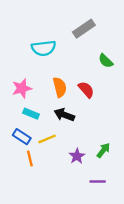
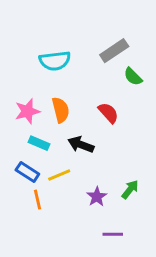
gray rectangle: (84, 29) -> (114, 51), moved
orange semicircle: (60, 87) -> (61, 110), moved
purple line: (98, 181) -> (113, 234), moved

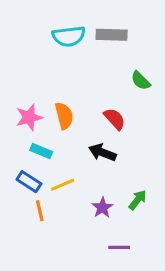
gray rectangle: (114, 51) -> (112, 35), moved, turned 36
cyan semicircle: (55, 61) -> (69, 36), moved
black arrow: (81, 145) -> (102, 153), moved

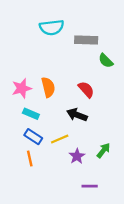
gray rectangle: (112, 35) -> (86, 40), moved
blue rectangle: (29, 182) -> (33, 137), moved
yellow line: (63, 185) -> (60, 139), moved

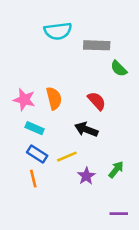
pink star: (22, 88) -> (24, 100), turned 30
purple line: (90, 186) -> (119, 214), moved

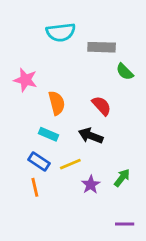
pink star: (24, 100) -> (25, 80), moved
cyan rectangle: (35, 128) -> (49, 134), moved

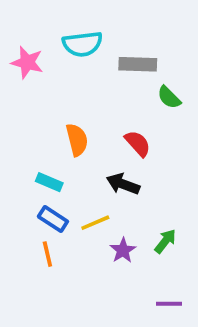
pink star: (25, 80) -> (27, 62), moved
cyan rectangle: (49, 134) -> (49, 182), moved

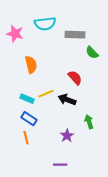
orange semicircle: (77, 140) -> (31, 65), moved
yellow line: (95, 223) -> (46, 94), moved
green arrow: (165, 241) -> (89, 122), moved, turned -56
purple line: (169, 304) -> (60, 165), moved

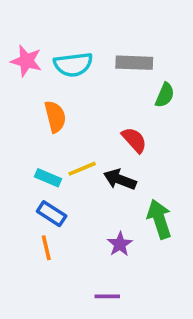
cyan semicircle: (45, 24) -> (73, 64), moved
green semicircle: (92, 53) -> (165, 95), turned -112
green arrow: (89, 122) -> (159, 219), size x1.5

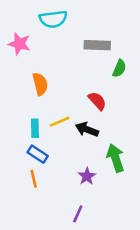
cyan semicircle: (73, 64) -> (53, 19), moved
cyan rectangle: (48, 178) -> (35, 128), turned 66
purple line: (107, 296) -> (78, 214), turned -66

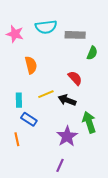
cyan semicircle: (53, 19) -> (46, 27), moved
cyan rectangle: (35, 128) -> (19, 100), moved
purple star: (87, 176) -> (67, 136), size x1.5
orange line: (34, 179) -> (17, 139), moved

